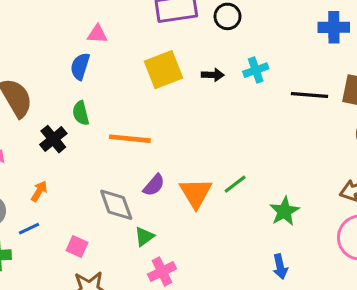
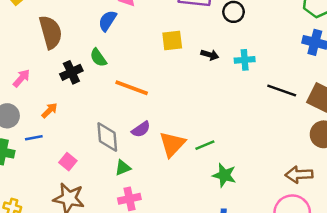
yellow square: (163, 70) -> (172, 41), size x0.7
green semicircle: (81, 113) -> (98, 58), turned -36
green star: (284, 211) -> (224, 175), moved, turned 30

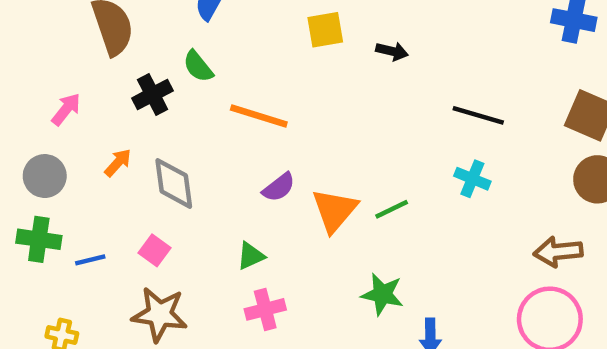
cyan cross: (245, 60) -> (472, 179), moved, turned 30
black line: (282, 91) -> (478, 115), moved
gray diamond: (107, 137) -> (174, 183), moved
blue line: (34, 138) -> (90, 260), moved
green star: (224, 175) -> (382, 294), moved

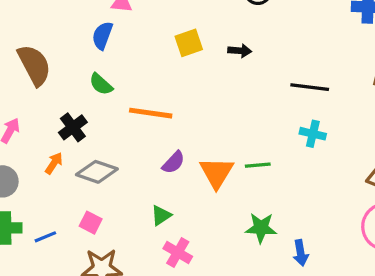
black cross: (153, 94) -> (73, 127), moved
gray diamond: (174, 183) -> (97, 172), turned -54
green line: (392, 209) -> (258, 165), turned 30
pink cross: (265, 309) -> (178, 252), turned -36

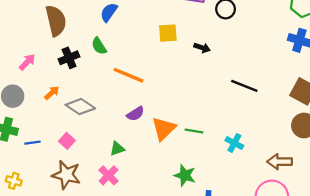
black cross: (73, 127) -> (69, 58), moved
cyan cross: (313, 134) -> (234, 143), moved
pink cross: (178, 252) -> (108, 175), moved

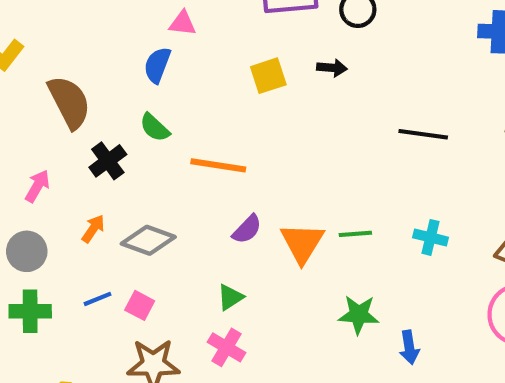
black arrow: (202, 48) -> (332, 68), moved
blue line: (33, 143) -> (98, 299), moved

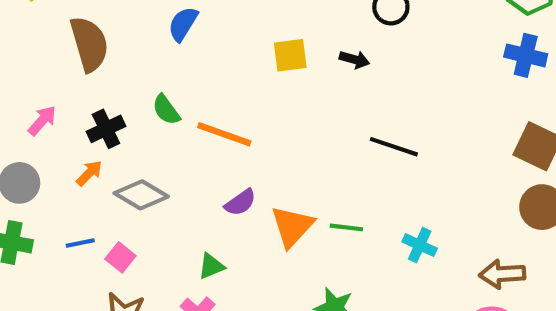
green semicircle: (155, 128) -> (166, 110), moved
black line: (423, 134) -> (394, 147), moved
black cross: (108, 161) -> (106, 129), moved

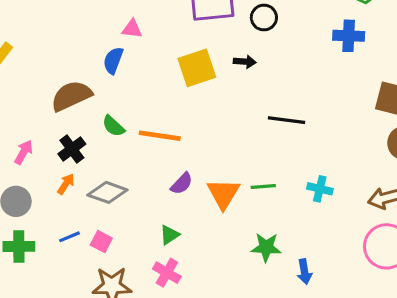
brown semicircle: (89, 44) -> (71, 96), moved, turned -87
yellow square: (290, 55) -> (197, 68), size x1.4
blue cross: (526, 55) -> (349, 36), moved

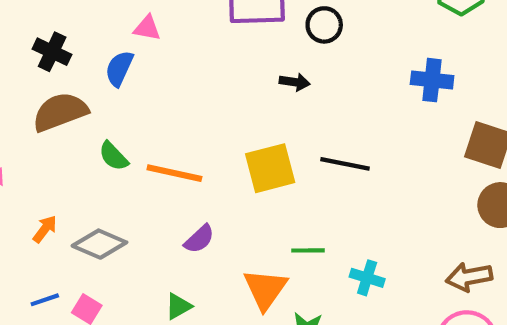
blue cross: (349, 36) -> (432, 80), moved
yellow square: (197, 68) -> (270, 168), moved
black cross: (72, 149) -> (52, 52), moved, turned -32
cyan cross: (320, 189) -> (367, 278), moved
orange triangle: (223, 194) -> (265, 289), moved

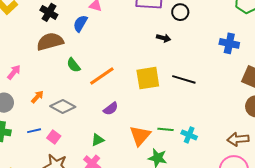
orange line: (174, 173) -> (102, 76), turned -52
green line: (308, 250) -> (165, 129), moved

